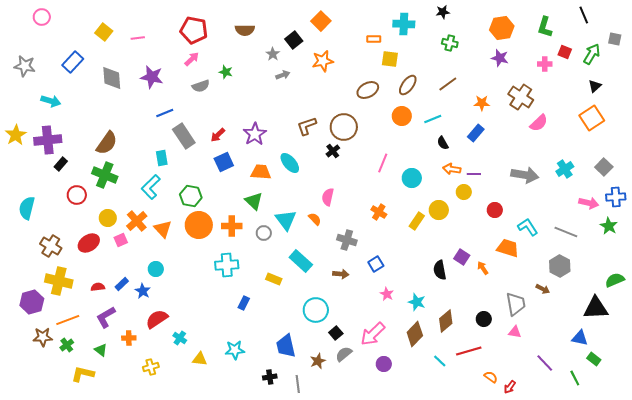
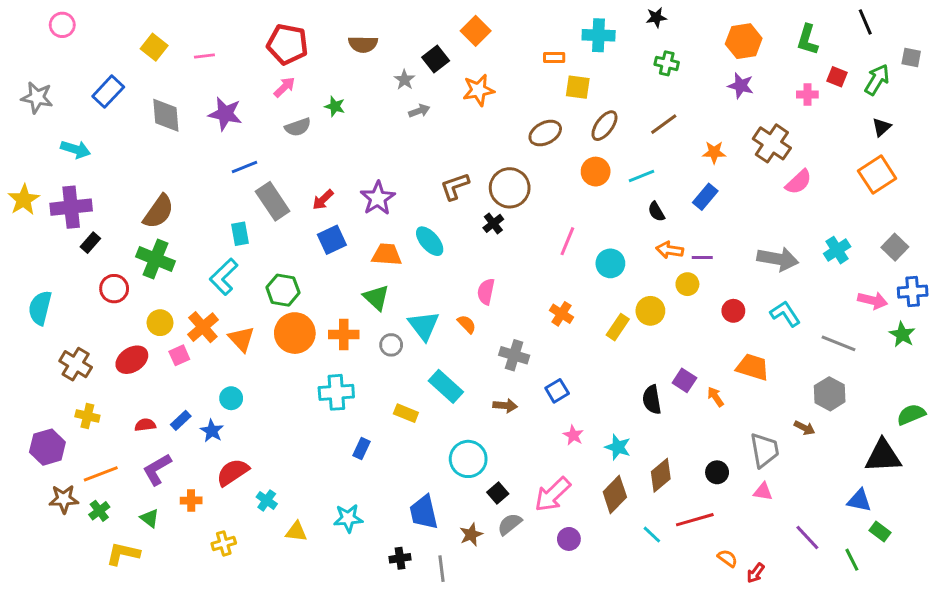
cyan L-shape: (528, 227) -> (785, 314), moved
yellow cross: (59, 281) -> (87, 416), size x0.6

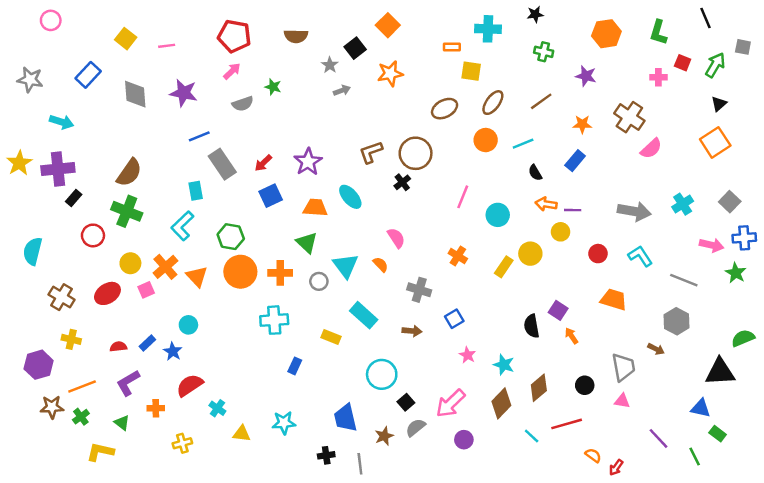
purple star: (741, 86) -> (586, 76), moved
pink semicircle: (486, 292) -> (396, 238), turned 135
orange arrow: (716, 397) -> (571, 336), moved

